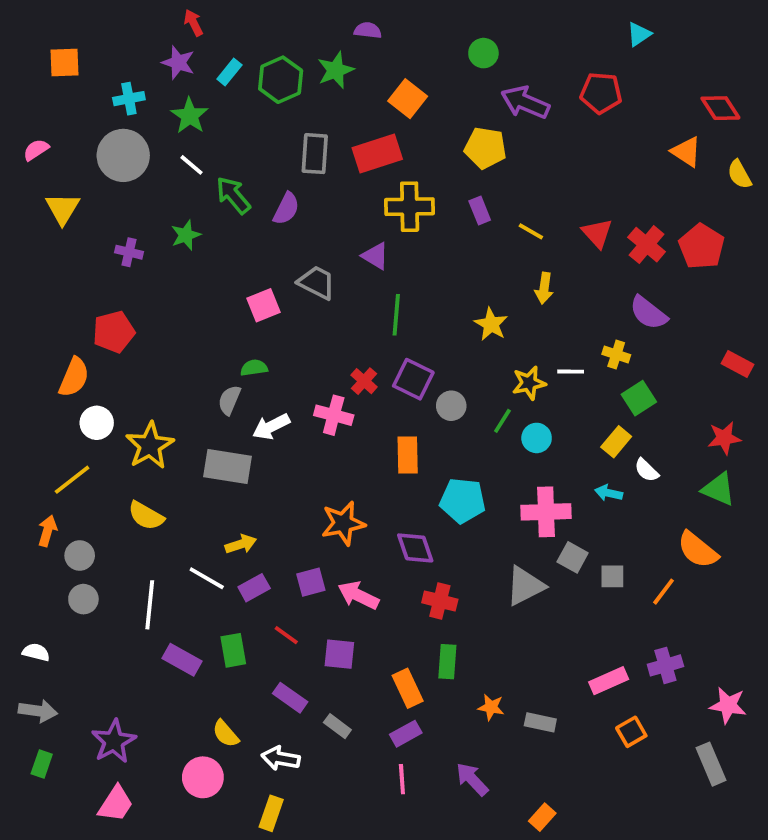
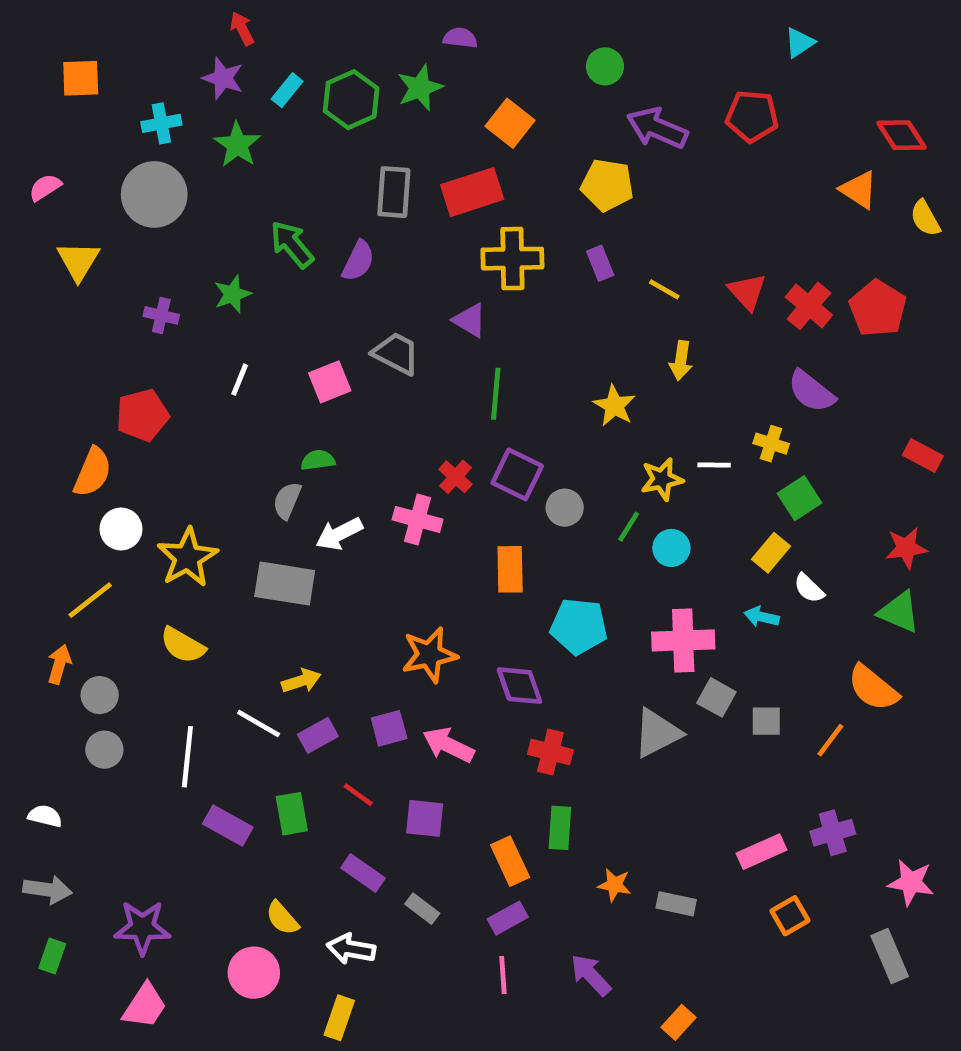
white line: (191, 165) -> (240, 380), moved, turned 72
purple star: (114, 741) -> (142, 928), turned 30

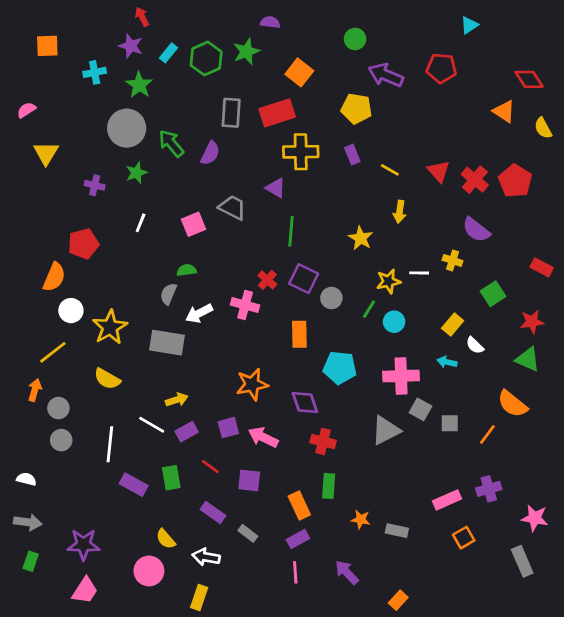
gray circle: (154, 194) -> (127, 128), moved
green square: (799, 498) -> (493, 294), moved

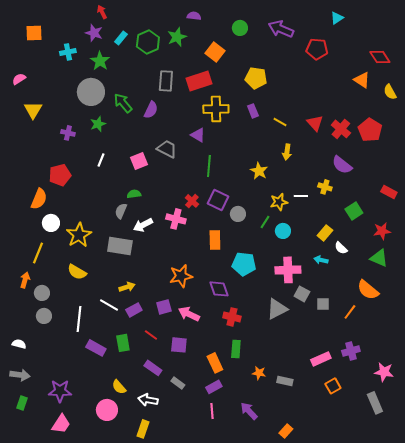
green circle: (355, 39) -> (240, 28), moved
purple arrow: (386, 75) -> (281, 29), moved
yellow line: (53, 352) -> (38, 253), turned -30

